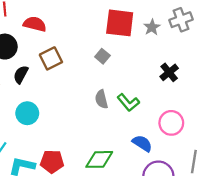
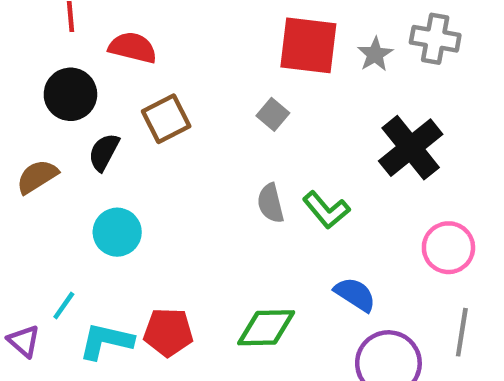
gray cross: (181, 20) -> (435, 39), turned 30
black cross: (169, 72) -> (411, 148), size x1.6
pink circle: (171, 123) -> (448, 248), moved

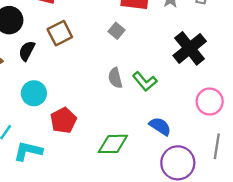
red pentagon: (168, 332) -> (63, 120), moved, turned -30

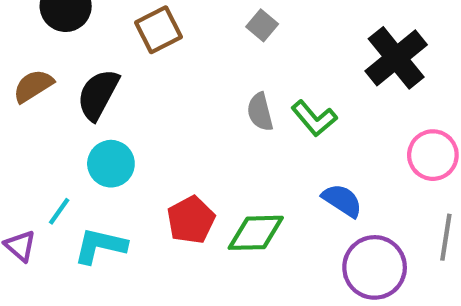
black semicircle: (27, 51) -> (98, 95), moved, size x1.4
cyan circle: (34, 93) -> (111, 164), moved
red pentagon: (63, 120) -> (191, 220), moved

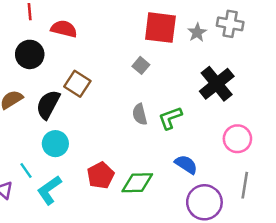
brown square: (159, 30) -> (77, 84), moved, turned -30
green L-shape: (314, 118) -> (170, 118), turned 110
cyan line: (59, 211) -> (26, 171), turned -70
cyan L-shape: (100, 246) -> (49, 190), turned -48

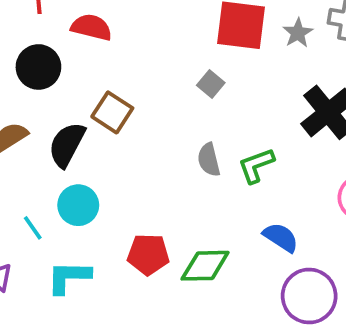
cyan line: (26, 171) -> (33, 228), moved
red pentagon: (101, 175) -> (148, 254), turned 30
cyan L-shape: (49, 190) -> (69, 277), turned 36

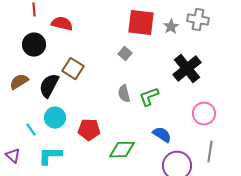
red pentagon: (148, 254) -> (89, 130), moved

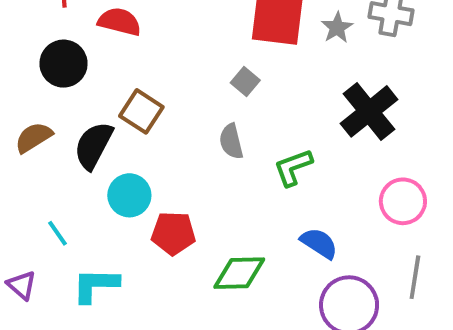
gray semicircle: (124, 94) -> (231, 141), moved
cyan circle: (55, 118) -> (129, 195), moved

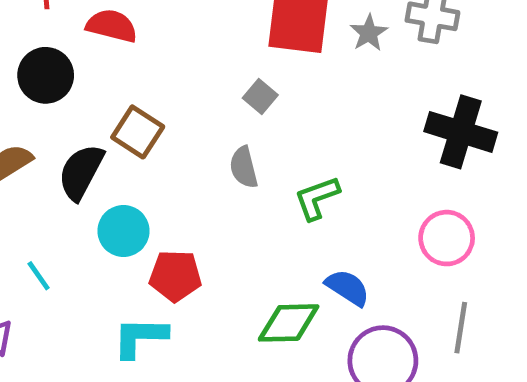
black cross: (369, 111) -> (461, 132), moved, turned -34
green diamond: (239, 273) -> (289, 323), moved
cyan L-shape: (95, 285) -> (140, 337), moved

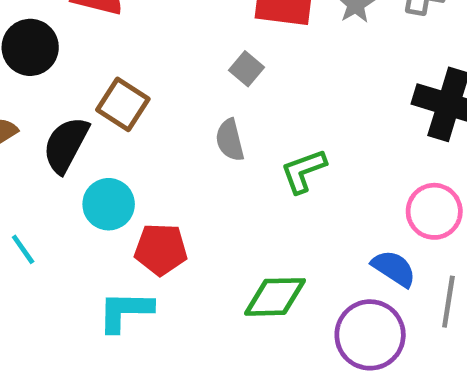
blue semicircle: (348, 288) -> (394, 268), moved

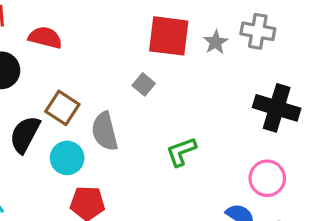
gray semicircle: (230, 140) -> (105, 131), moved, size x1.4
cyan circle: (109, 204) -> (67, 158), moved

